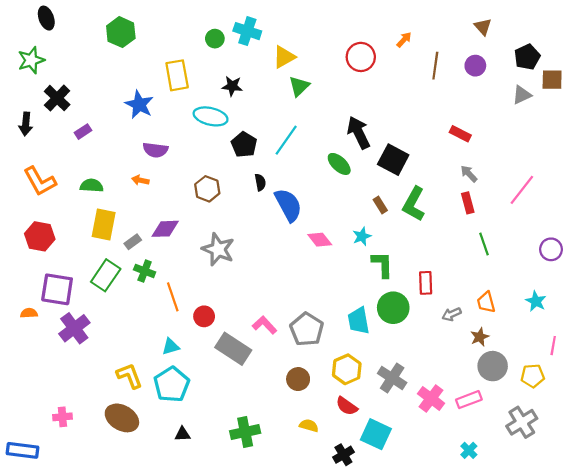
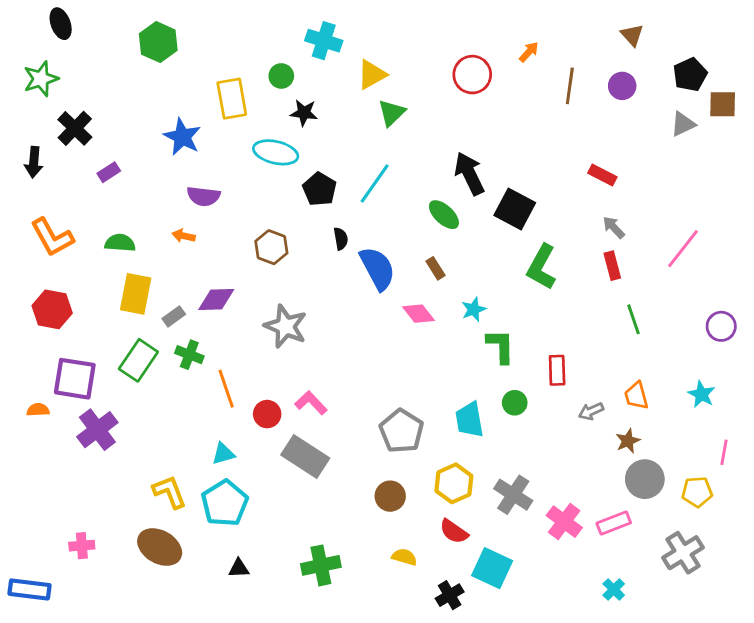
green circle: (215, 39) -> (281, 76), moved
brown rectangle: (380, 205) -> (435, 268), moved
green circle: (393, 308) -> (515, 403), size x0.6
pink L-shape: (265, 325) -> (311, 403), moved

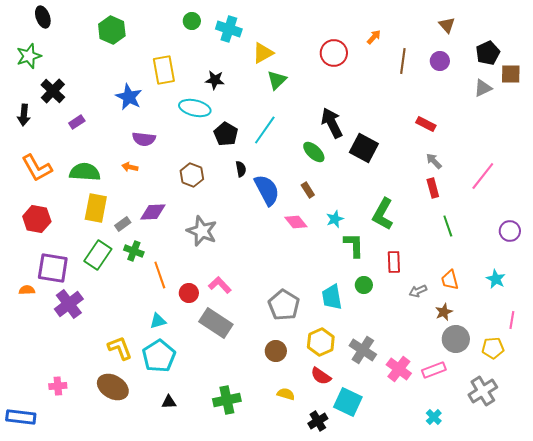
green circle: (281, 76) -> (192, 21), moved
green semicircle: (120, 243) -> (85, 172), size x1.4
green L-shape: (542, 267) -> (383, 214), moved

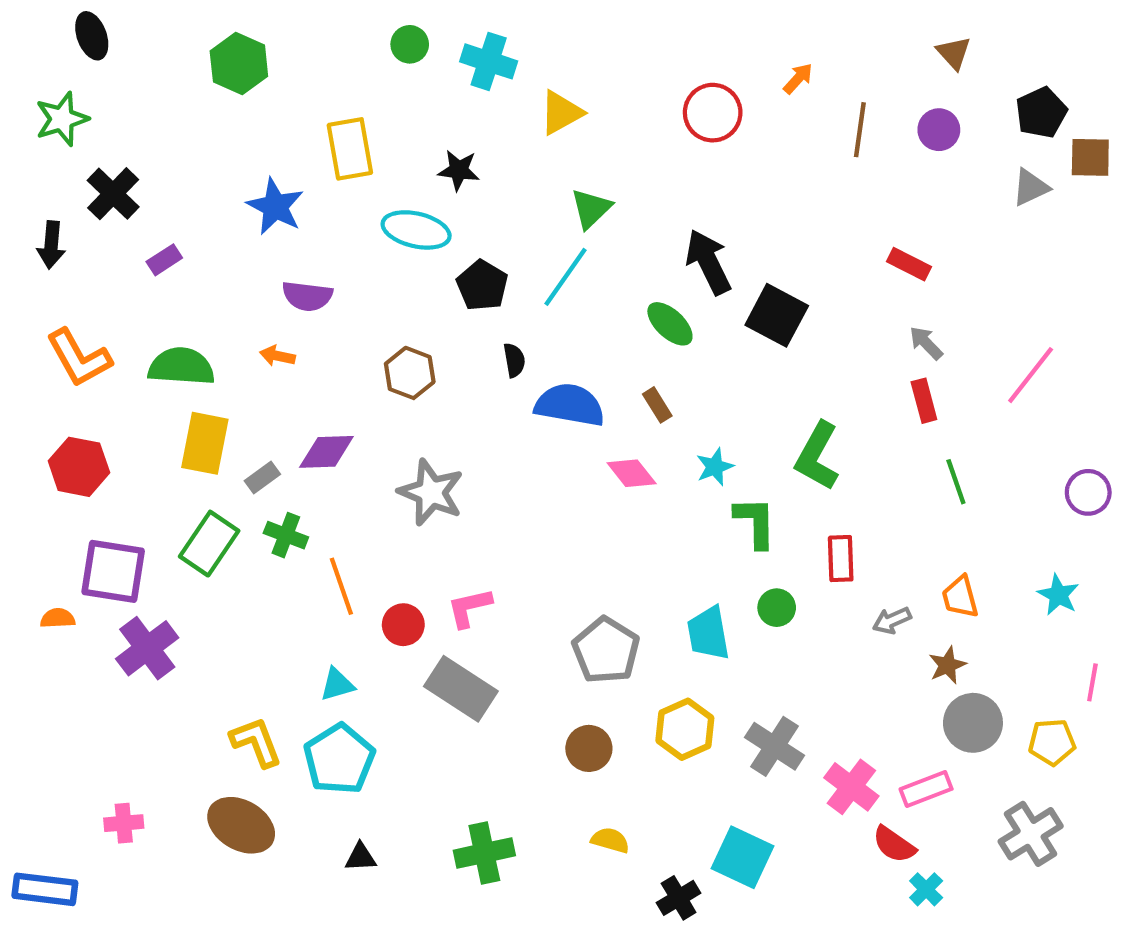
green triangle: (277, 80) -> (591, 209), moved
blue semicircle: (267, 190) -> (570, 405), turned -52
pink L-shape: (220, 285) -> (469, 608), turned -60
red semicircle: (321, 376) -> (894, 844), moved

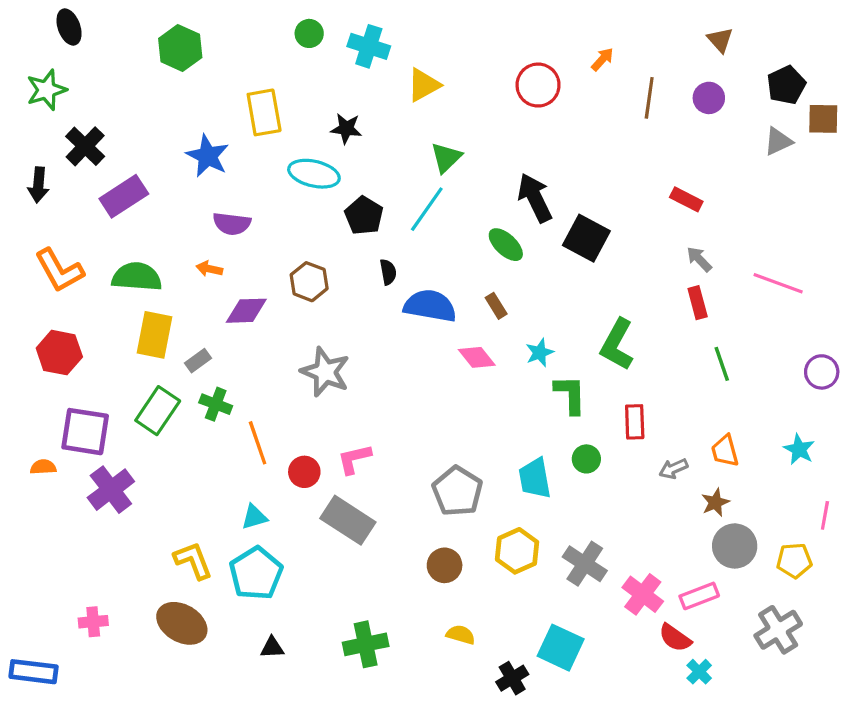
purple rectangle: (164, 260) -> (124, 196), size x1.8
pink line: (1031, 375) -> (778, 283), turned 72
purple diamond: (326, 452) -> (246, 311), moved

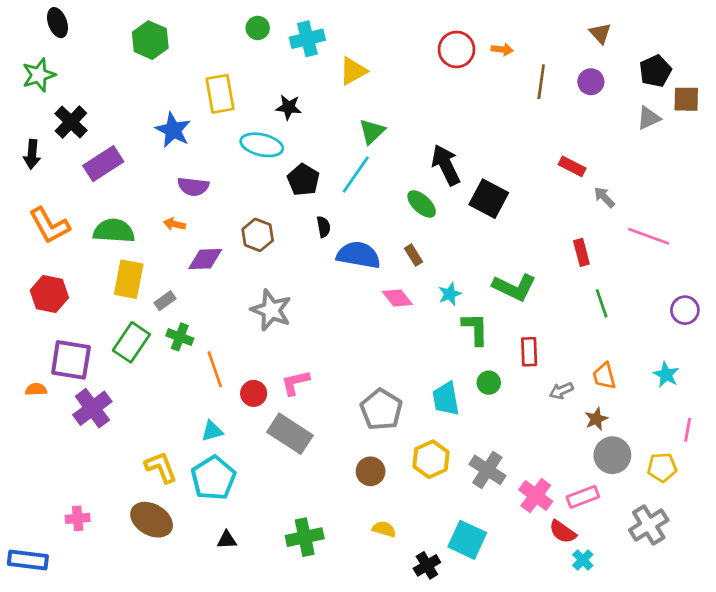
cyan cross: (369, 46) -> (307, 39), turned -32
orange arrow: (602, 59) -> (502, 49), turned 55
red circle: (538, 85) -> (457, 49), moved
gray arrow: (699, 259) -> (604, 197), moved
green L-shape: (617, 345) -> (514, 287), turned -93

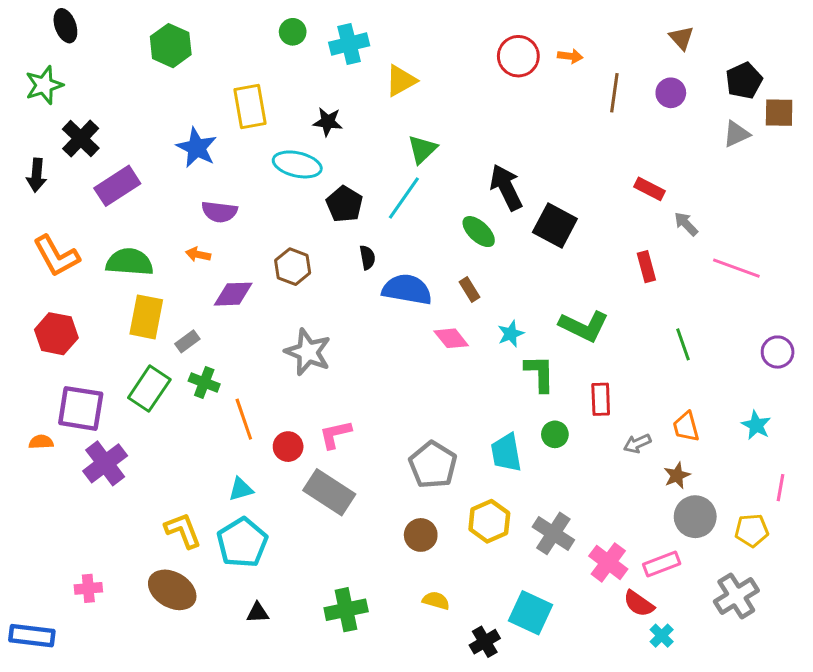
red rectangle: (581, 252) -> (646, 267), moved

